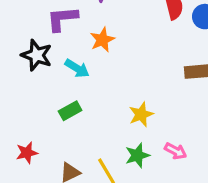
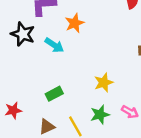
green rectangle: (70, 111) -> (54, 94), moved

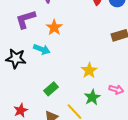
black star: (23, 34) -> (16, 59), moved

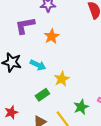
cyan arrow: (42, 49) -> (38, 65), moved
yellow star: (89, 70) -> (62, 79), moved

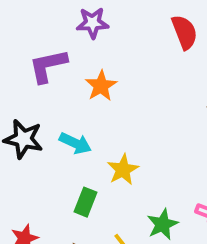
green rectangle: (42, 95) -> (86, 202), turned -32

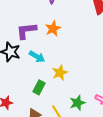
purple L-shape: (48, 66) -> (26, 31), moved

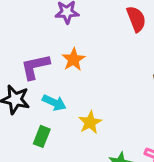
green rectangle: (39, 87) -> (42, 136), moved

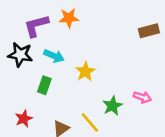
orange star: (73, 59) -> (69, 18), turned 30

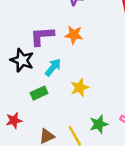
cyan arrow: (54, 56) -> (53, 67), turned -84
green rectangle: (44, 85) -> (39, 93), turned 35

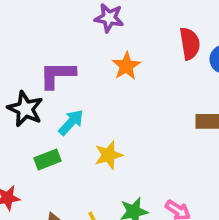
orange star: (74, 35) -> (126, 66), moved, turned 30

